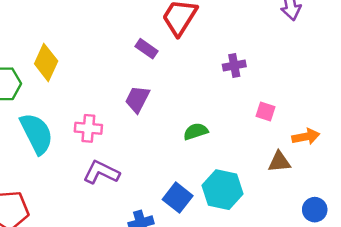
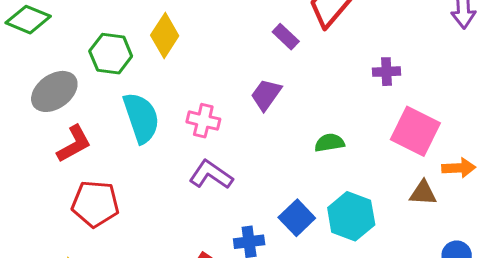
pink square: (265, 112) -> (415, 131), size x2.0

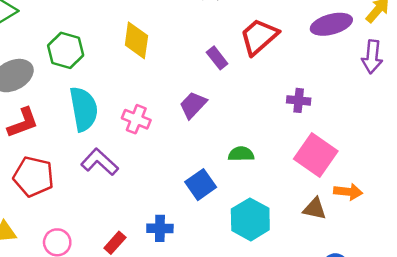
yellow diamond: (165, 35) -> (136, 40), moved, turned -33
purple L-shape: (211, 175) -> (100, 162), moved
blue square: (297, 218) -> (201, 185), moved

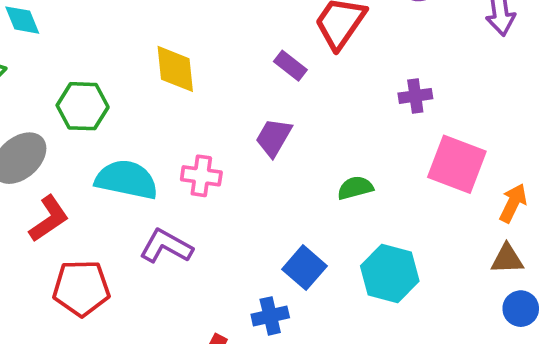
cyan semicircle: (84, 109) -> (127, 180), turned -54
blue square: (201, 185) -> (305, 268), moved
orange arrow: (348, 192) -> (513, 203), turned -56
brown triangle: (315, 209) -> (507, 259), moved

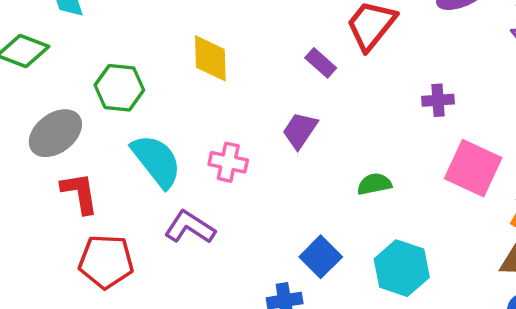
cyan semicircle: (127, 180) -> (156, 161), turned 36
red L-shape: (49, 219) -> (80, 193), turned -69

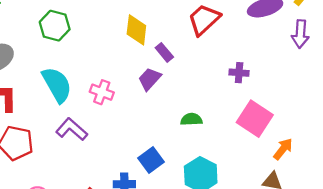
yellow diamond: (210, 58) -> (136, 30), moved
purple rectangle: (321, 63) -> (164, 52), moved
green hexagon: (119, 88) -> (55, 26), moved

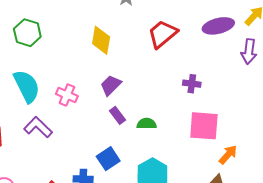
purple rectangle: (164, 52) -> (117, 115), moved
pink square: (255, 119) -> (204, 126), turned -32

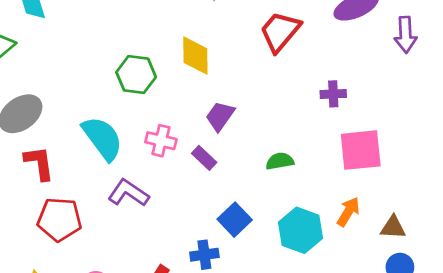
green hexagon: (27, 33) -> (136, 75), moved
purple rectangle: (117, 115) -> (204, 158), moved
orange arrow: (228, 155) -> (348, 212), moved

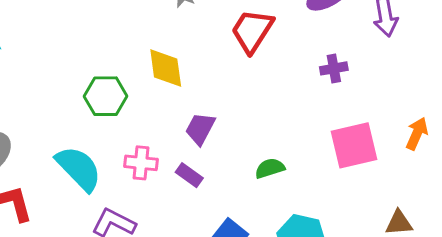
purple cross: (333, 94) -> (334, 68), moved
orange arrow: (348, 212) -> (417, 134), moved

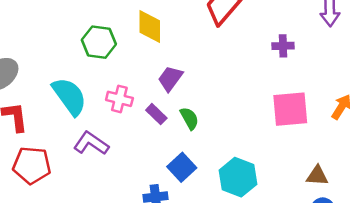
green semicircle: (270, 168) -> (189, 118), moved, turned 70

